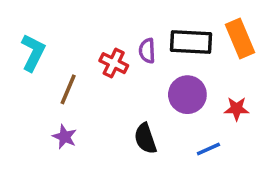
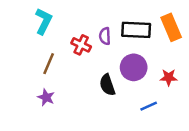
cyan L-shape: (33, 53) -> (44, 21), moved
black semicircle: (145, 139) -> (107, 85), moved

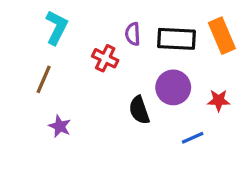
purple semicircle: (105, 36) -> (133, 34), moved
brown line: (49, 64) -> (44, 79), moved

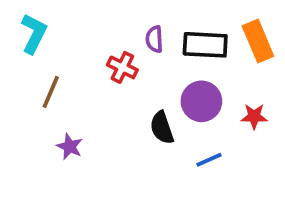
cyan L-shape: (57, 27) -> (34, 34), moved
blue line: (193, 138) -> (209, 160), moved

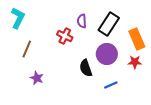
orange rectangle: (258, 41) -> (137, 39), moved
black rectangle: (205, 45) -> (109, 24), turned -60

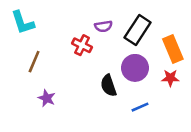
cyan L-shape: (18, 18) -> (23, 22), turned 135
purple semicircle: (82, 21) -> (103, 26), turned -96

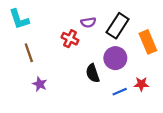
brown line: (34, 62) -> (29, 53), turned -42
red star: (170, 78) -> (141, 84), moved

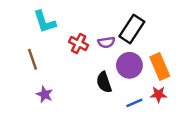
cyan L-shape: (19, 19) -> (45, 22), moved
purple semicircle: (88, 22) -> (106, 42), moved
orange rectangle: (148, 42) -> (160, 67), moved

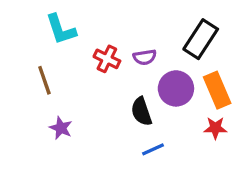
black rectangle: (132, 29) -> (201, 39), moved
blue line: (134, 103) -> (153, 149), moved

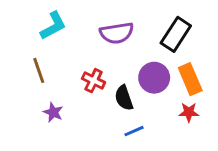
cyan L-shape: (61, 29) -> (53, 26), turned -100
purple semicircle: (145, 57) -> (117, 33), moved, size x1.6
red cross: (107, 59) -> (94, 81), moved

